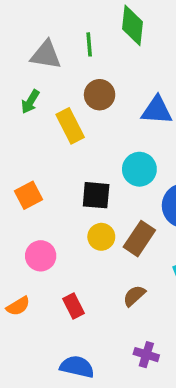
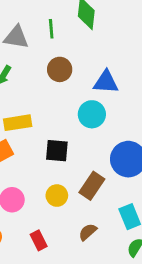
yellow rectangle: (70, 126) -> (18, 123), moved, turned -72
cyan circle: (139, 169) -> (92, 114), moved
yellow circle: (101, 237) -> (57, 196), moved

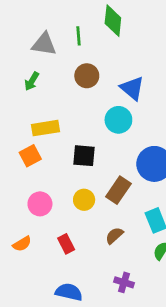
blue triangle: (106, 82) -> (132, 88), turned 36

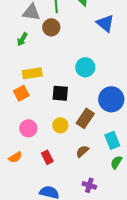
brown circle: (87, 76) -> (51, 27), moved
blue triangle: (132, 88) -> (105, 23), moved

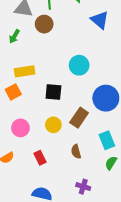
brown semicircle: (82, 151) -> (76, 152), turned -64

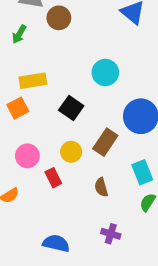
black square: (53, 92) -> (71, 108), turned 30
red rectangle: (40, 158) -> (53, 178), moved

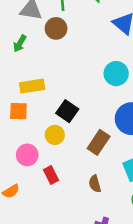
cyan circle: (105, 73) -> (116, 74), moved
orange square: (18, 108) -> (18, 111), turned 30
yellow circle: (71, 152) -> (55, 135), moved

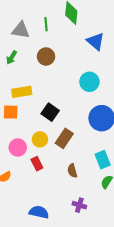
brown circle: (56, 28) -> (46, 56), moved
yellow circle: (55, 135) -> (40, 139), moved
brown rectangle: (99, 142) -> (64, 138), moved

